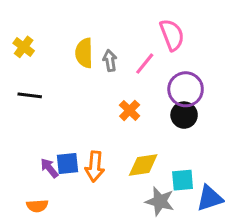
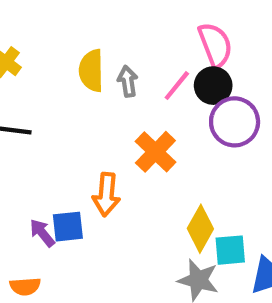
orange cross: (130, 110) -> (155, 152), size x1.4
black circle: (184, 115) -> (213, 86), moved
yellow diamond: (143, 165) -> (200, 229), moved, turned -52
orange arrow: (95, 166) -> (106, 195), moved

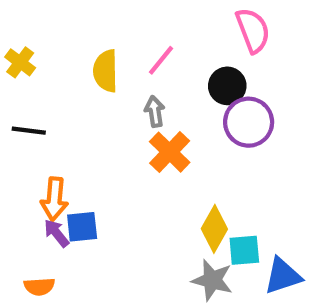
pink semicircle: (215, 45) -> (253, 30), moved
gray arrow: (128, 81) -> (155, 111), moved
pink line: (177, 86) -> (161, 60), moved
orange arrow: (106, 195) -> (54, 199), moved

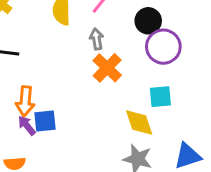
yellow diamond: (214, 229) -> (139, 122), turned -48
cyan square: (244, 250) -> (160, 97), moved

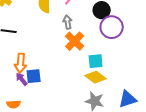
cyan square: (160, 97) -> (96, 61), moved
yellow diamond: (139, 122) -> (96, 77), turned -35

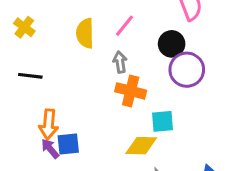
orange cross: (75, 41) -> (131, 91), turned -30
yellow diamond: (96, 77) -> (141, 146), moved, turned -35

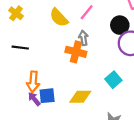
yellow semicircle: (85, 33) -> (59, 18), turned -42
orange cross: (131, 91) -> (76, 52), moved
cyan square: (162, 121) -> (113, 80), turned -35
yellow diamond: (141, 146) -> (80, 97), moved

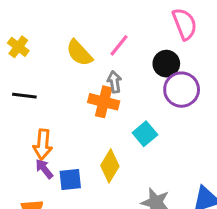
cyan square: (113, 80) -> (145, 134), moved
blue square: (47, 96) -> (70, 180), moved
yellow diamond: (80, 97) -> (110, 166), turned -60

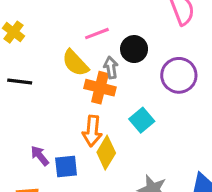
pink line: (119, 45) -> (97, 34), moved, turned 30
yellow semicircle: (79, 53) -> (75, 63), moved
black circle: (166, 64) -> (134, 49), moved
orange arrow: (43, 144) -> (92, 131), moved

